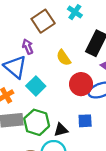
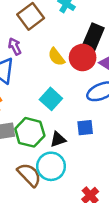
red circle: (81, 84) -> (83, 57), moved
cyan square: (36, 86) -> (51, 99), moved

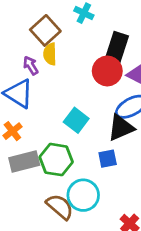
yellow semicircle: (56, 57) -> (50, 54), moved, turned 42
blue square: (85, 128) -> (108, 159), moved
black triangle: (58, 139) -> (121, 128), moved, size x1.5

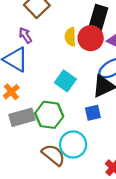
yellow semicircle: (50, 54) -> (70, 37), moved

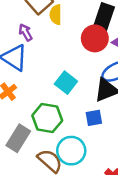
yellow semicircle: (70, 37) -> (56, 15), moved
gray rectangle: (22, 117) -> (18, 138), moved, turned -45

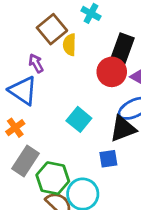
green hexagon: (47, 118) -> (53, 178), moved
gray rectangle: (18, 138) -> (26, 161), moved

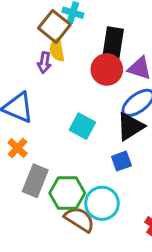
brown square: (52, 29) -> (54, 26), moved
purple arrow: (36, 63) -> (44, 63), moved, turned -132

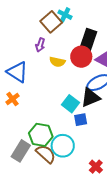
yellow semicircle: (57, 50) -> (57, 62), moved, turned -77
cyan square: (82, 126) -> (71, 104), moved
gray rectangle: (35, 181) -> (21, 151), moved

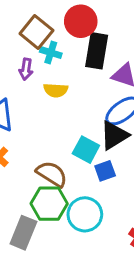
cyan cross: (65, 15) -> (51, 53), moved
red circle: (81, 57) -> (81, 21), moved
brown semicircle: (46, 154) -> (52, 174), moved

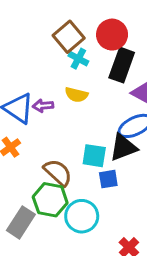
purple arrow: (26, 69) -> (43, 106), moved, turned 66
cyan square: (86, 150) -> (94, 156), turned -30

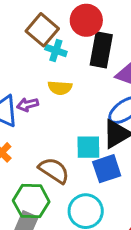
blue square: (108, 179) -> (107, 169), size x1.4
green hexagon: (50, 200) -> (31, 201), moved

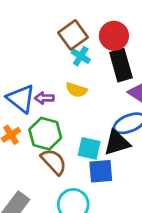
black rectangle: (101, 50) -> (121, 65), turned -40
green hexagon: (31, 201) -> (45, 134), moved

